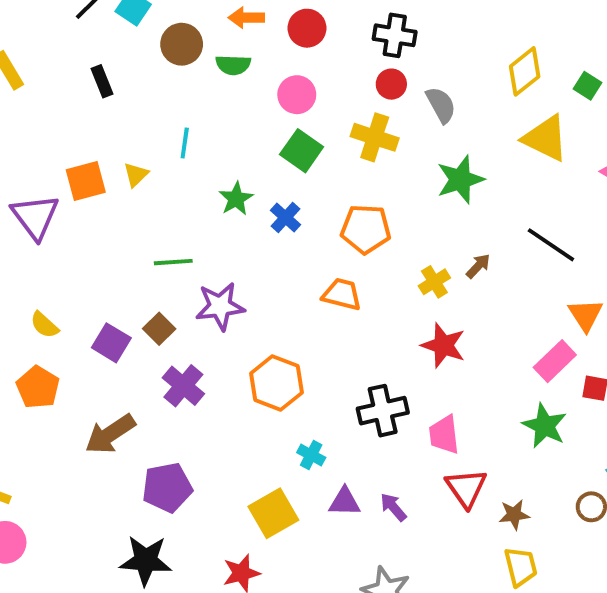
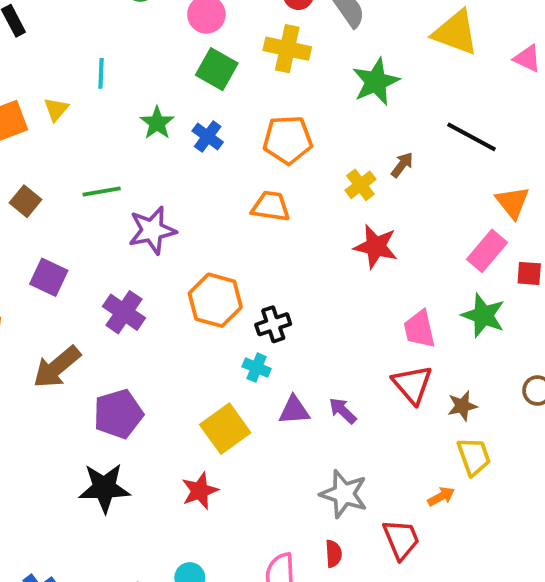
brown square: (159, 329) -> (26, 201), moved
black cross: (383, 411) -> (273, 324), moved, size x0.7
pink trapezoid: (444, 435) -> (419, 329), moved

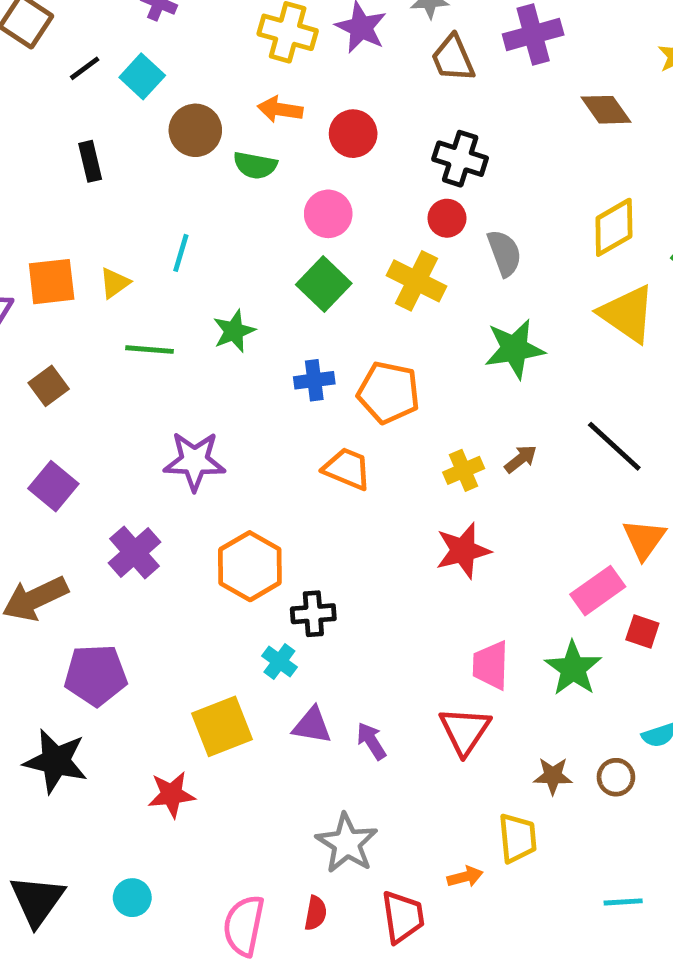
blue cross: (208, 136) -> (314, 380), moved, turned 32
green line: (102, 191) -> (149, 350), moved
red star: (376, 247) -> (463, 551), turned 30
brown star: (462, 406) -> (553, 776), moved

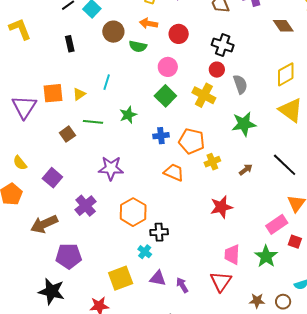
brown square: (49, 386) -> (67, 134), moved
yellow cross: (464, 470) -> (212, 162), moved

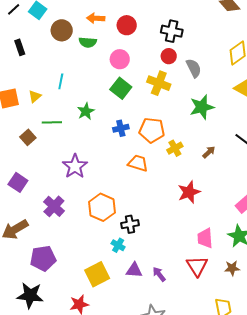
purple star: (111, 168) -> (75, 166), turned -30
brown star: (257, 301) -> (232, 268), moved

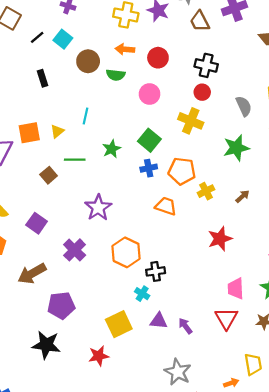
gray semicircle: (194, 68) -> (244, 106), moved
green square: (121, 88) -> (149, 140), moved

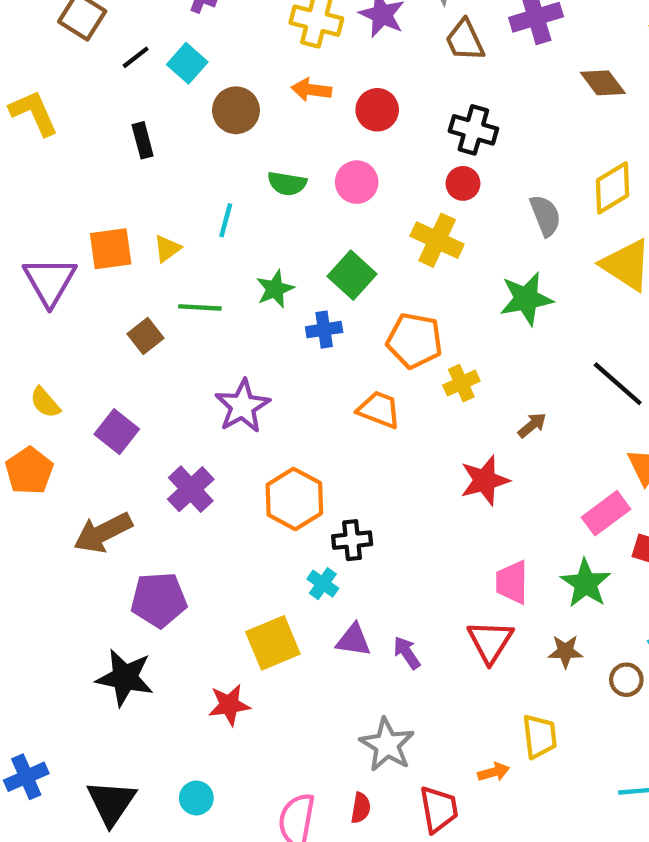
green semicircle: (116, 75) -> (287, 184), moved
blue cross: (149, 168) -> (324, 330), moved
brown arrow: (242, 196) -> (532, 425), moved

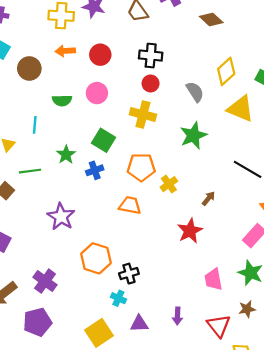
purple cross: (191, 489) -> (45, 281), moved
red triangle: (490, 641) -> (219, 326), moved
purple arrow: (407, 653) -> (177, 316), moved, turned -133

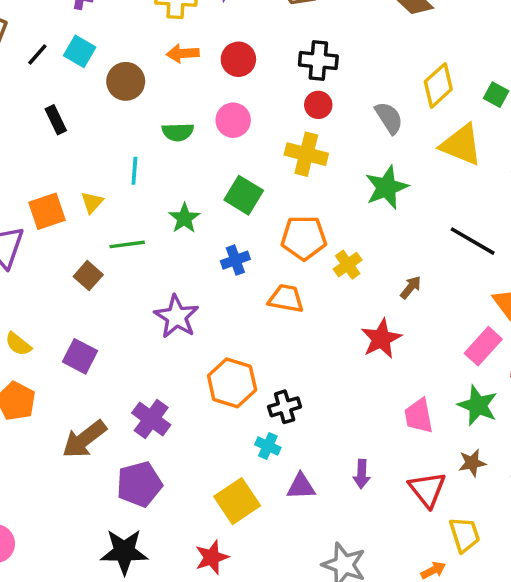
blue cross: (95, 170) -> (235, 260), moved

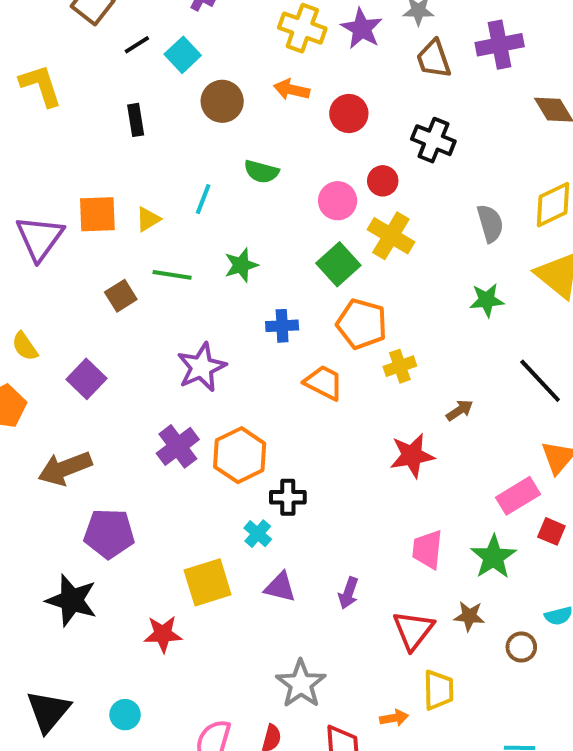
red circle: (318, 105) -> (383, 181), moved
pink circle: (233, 120) -> (338, 201), moved
green star: (386, 187) -> (487, 300), moved, size x0.7
green square: (244, 195) -> (338, 264), moved
purple cross: (151, 419) -> (178, 446), moved

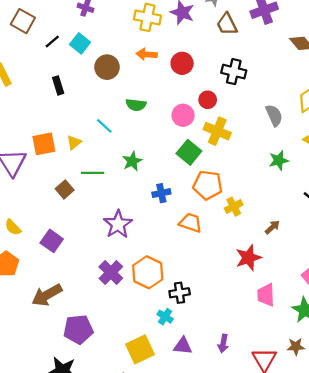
cyan line: (203, 199) -> (104, 126), turned -60
pink trapezoid: (427, 549) -> (266, 295), moved

